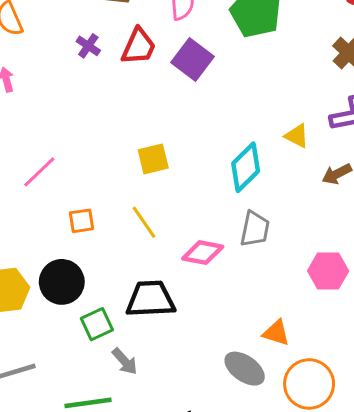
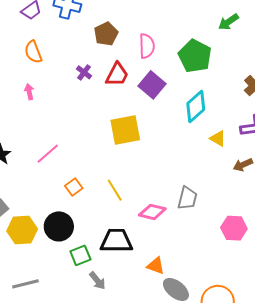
yellow square: (153, 159) -> (125, 130), moved, size x1.5
cyan diamond: (246, 167) -> (196, 106), moved
orange square: (82, 221) -> (74, 187), turned -30
orange triangle: (276, 333) -> (156, 266), moved

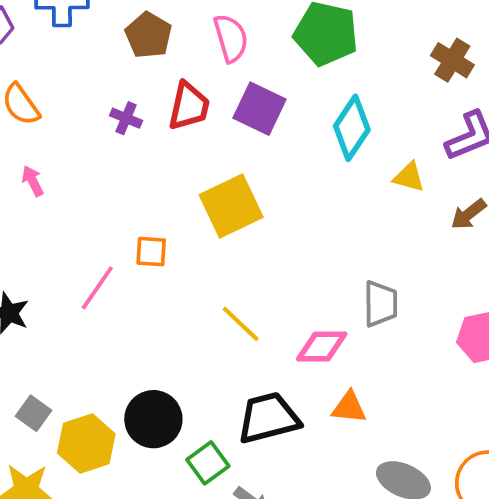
orange square: (74, 187) -> (151, 252), moved, turned -36
orange triangle: (156, 266) -> (349, 407), moved

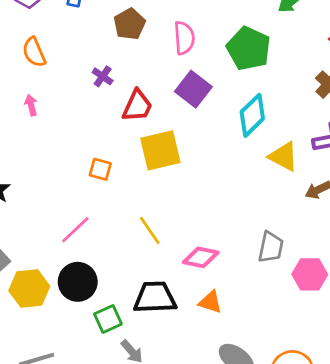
red trapezoid: (189, 106) -> (137, 106), moved
yellow triangle: (409, 177) -> (284, 156), size x1.4
pink line: (97, 288) -> (75, 230), moved
gray trapezoid: (381, 304) -> (271, 247), moved

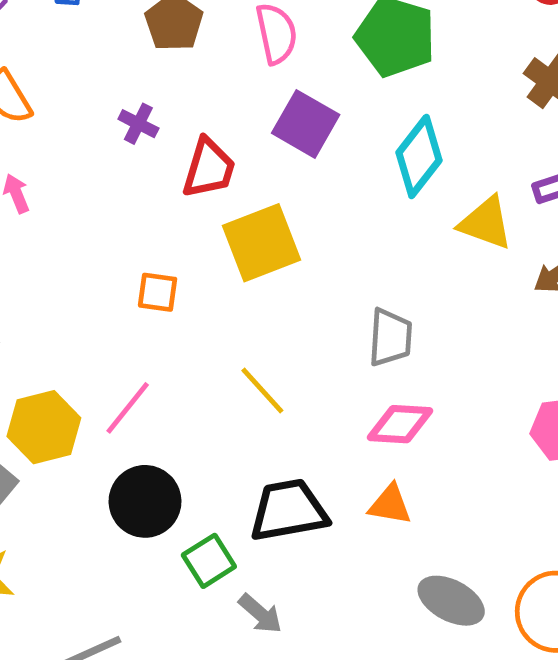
gray trapezoid: (271, 247) -> (390, 337), moved
pink diamond: (201, 257) -> (400, 424), moved
yellow hexagon: (29, 288) -> (44, 427), moved

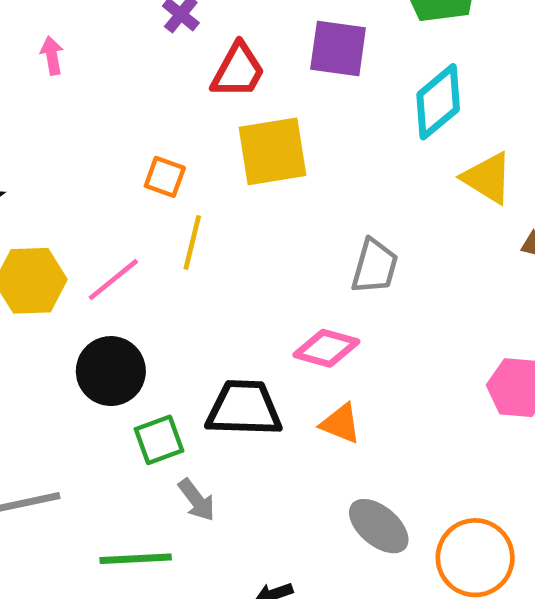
purple square: (306, 124) -> (338, 48), turned -34
yellow line: (262, 391) -> (192, 242), moved, turned 44
pink diamond: (400, 424) -> (326, 348), moved

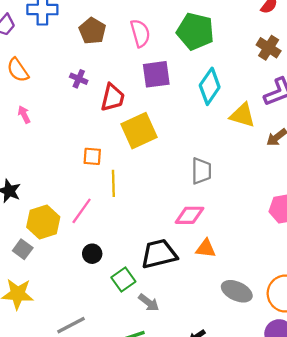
black circle: (111, 371) -> (92, 254), size x0.6

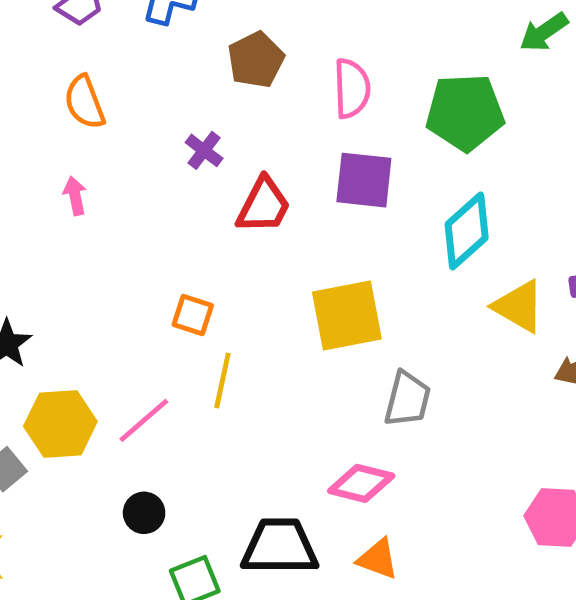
green pentagon: (195, 31) -> (465, 112), turned -30
yellow square: (139, 131) -> (347, 315), moved

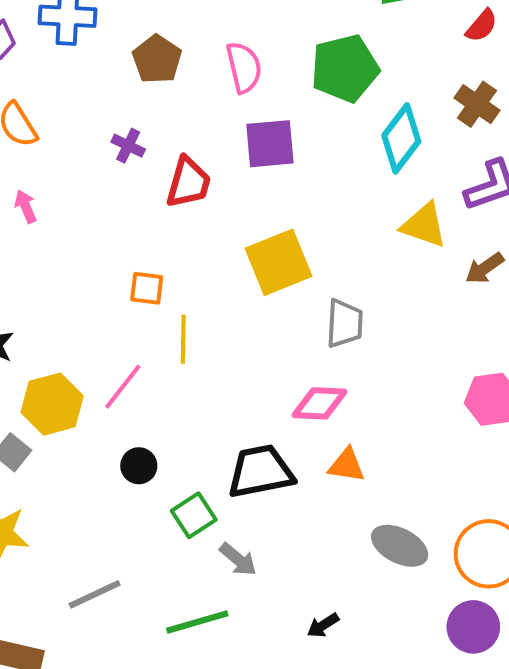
cyan diamond: (467, 231) -> (401, 138), moved

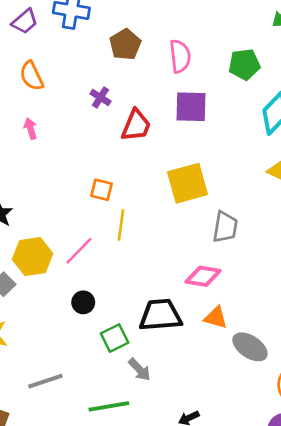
green pentagon: (345, 68) -> (244, 64), size x0.7
gray ellipse: (400, 546) -> (250, 347), moved

